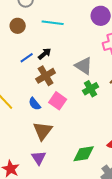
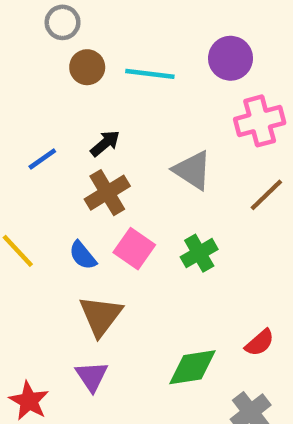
cyan line: (53, 23) -> (150, 74), moved
brown circle: (18, 26) -> (87, 67), moved
blue line: (27, 58) -> (42, 159), moved
green cross: (91, 89) -> (199, 253), moved

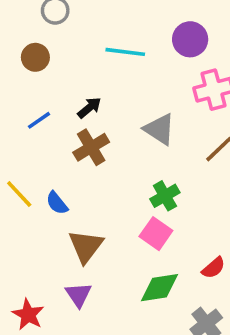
brown circle: (87, 67) -> (35, 57), moved
pink square: (134, 249) -> (156, 234), moved
blue semicircle: (83, 255) -> (57, 203), moved

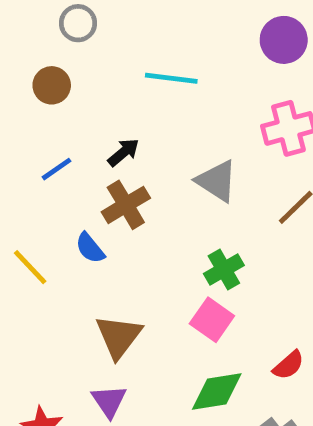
purple circle: (190, 39) -> (284, 40), moved
blue semicircle: (57, 203) -> (90, 248), moved

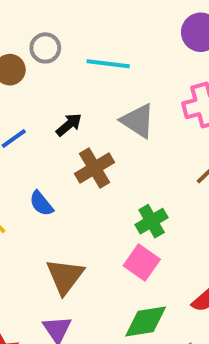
gray circle: (78, 23) -> (45, 48), moved
gray triangle: (217, 181) -> (138, 121), moved
brown cross: (126, 205) -> (94, 168), moved

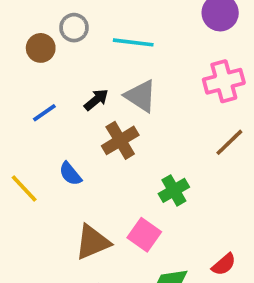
gray triangle: (138, 121) -> (141, 96), moved
pink square: (142, 262) -> (144, 235), moved
brown triangle: (65, 276) -> (92, 242), turned 30

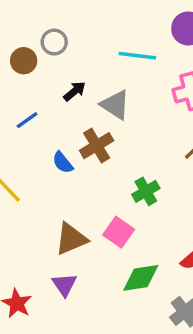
cyan line: (133, 42) -> (137, 56), moved
black arrow: (96, 100) -> (75, 91), moved
blue semicircle: (70, 174) -> (63, 163), moved

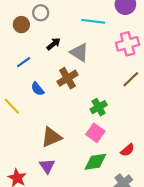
blue semicircle: (63, 163) -> (37, 89), moved
pink square: (119, 232) -> (95, 133), moved

